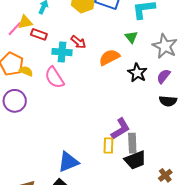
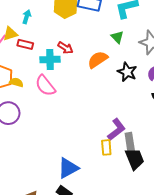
black trapezoid: (135, 160) -> (135, 159), turned -85

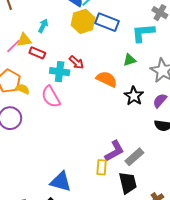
green triangle: (117, 37) -> (129, 60), turned 48
orange semicircle: (98, 60) -> (107, 79), turned 50
gray rectangle: (130, 142) -> (134, 157), moved, turned 48
blue triangle: (68, 168) -> (61, 182), turned 35

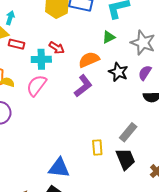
cyan arrow: (43, 26) -> (10, 18), moved
orange semicircle: (107, 79) -> (89, 60), turned -40
pink semicircle: (51, 97) -> (36, 85), turned 75
purple L-shape: (114, 151) -> (83, 86), moved

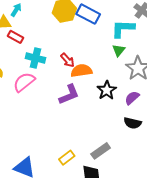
green triangle: (109, 37) -> (119, 50), moved, turned -40
red arrow: (57, 48) -> (67, 60), moved
yellow rectangle: (97, 147) -> (67, 158), turned 42

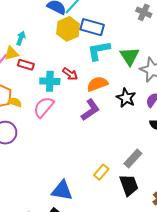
cyan L-shape: (123, 29) -> (99, 51), moved
green triangle: (119, 50) -> (129, 56), size x1.5
red arrow: (67, 60) -> (70, 74), moved

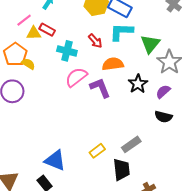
yellow triangle: (11, 53) -> (34, 33), moved
red arrow: (70, 74) -> (95, 41), moved
pink semicircle: (44, 107) -> (76, 77), moved
purple L-shape: (90, 110) -> (100, 88), turned -90

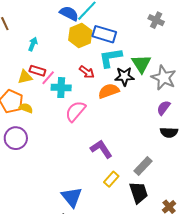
pink line: (24, 20) -> (48, 78), moved
black star: (138, 84) -> (124, 76), moved, turned -30
purple L-shape: (100, 88) -> (101, 149), moved
blue triangle: (55, 160) -> (72, 197), turned 40

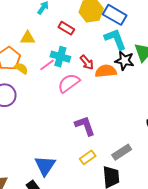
cyan L-shape: (111, 58) -> (115, 39), turned 65
red rectangle: (37, 71) -> (66, 28), moved
red arrow: (87, 72) -> (87, 62), moved
pink line: (48, 78) -> (47, 65), moved

